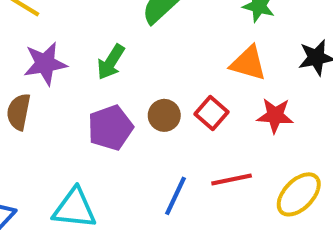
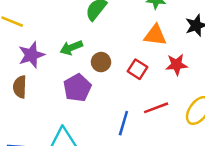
green arrow: (111, 62) -> (71, 48), turned 45
brown circle: (164, 115) -> (101, 62), moved

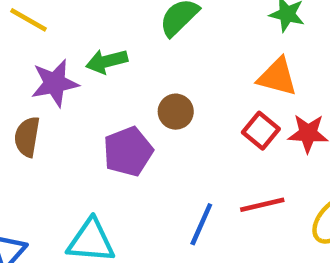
green arrow: (71, 48) -> (107, 61), moved
red square: (138, 69) -> (261, 131), moved

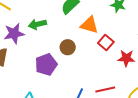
orange triangle: (277, 77) -> (89, 25), moved
red square: (261, 131) -> (106, 43), moved

